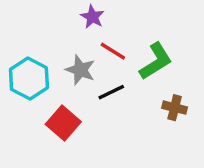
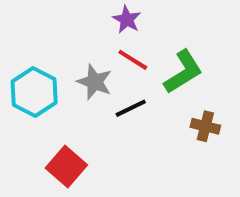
purple star: (92, 17) -> (127, 19), moved
red square: (63, 123) -> (66, 167), moved

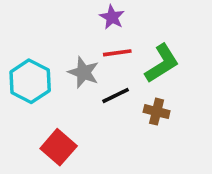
red line: (133, 60) -> (117, 53), turned -40
brown cross: (205, 126) -> (157, 112), moved

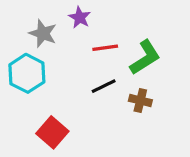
purple star: (112, 17) -> (80, 17), moved
gray star: (84, 72) -> (43, 33), moved

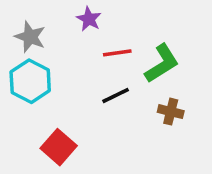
gray star: (43, 33) -> (30, 37), moved
brown cross: (140, 101) -> (171, 112), moved

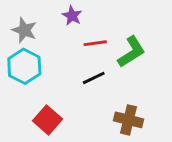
brown cross: (171, 112) -> (129, 120), moved, size x1.4

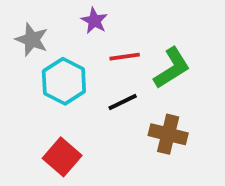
cyan hexagon: (24, 66) -> (64, 81), moved
brown cross: (129, 120) -> (168, 134), moved

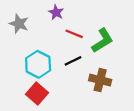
red line: (125, 57) -> (74, 34), turned 30
cyan hexagon: (64, 81) -> (38, 64), moved

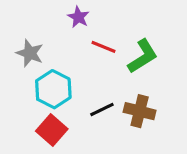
gray star: (19, 24) -> (30, 53), moved
black line: (73, 61) -> (102, 110), moved

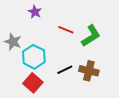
purple star: (78, 17) -> (35, 12), moved
gray star: (30, 53) -> (13, 42), moved

